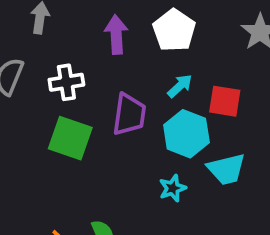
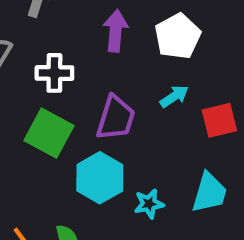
red square: (225, 101) -> (219, 120), turned -32
cyan hexagon: (186, 134) -> (100, 178), moved
cyan trapezoid: (226, 169) -> (209, 193), turned -69

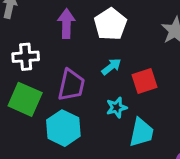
cyan star: (149, 204) -> (117, 107), moved

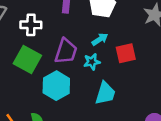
cyan star: (117, 107) -> (92, 62), moved
cyan trapezoid: (141, 132) -> (105, 93), moved

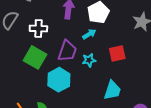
cyan arrow: (100, 39) -> (89, 34), moved
cyan trapezoid: (105, 93) -> (112, 90), moved

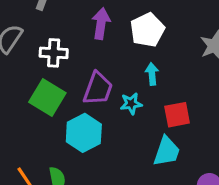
cyan arrow: (89, 34) -> (152, 74), moved, turned -64
red square: (117, 54) -> (177, 115), moved

